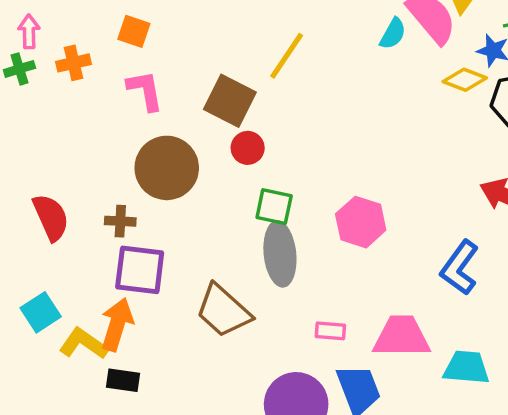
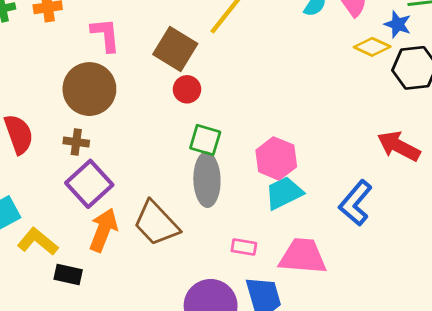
brown circle: (167, 168) -> (89, 89), moved
purple square: (140, 270) -> (89, 184), turned 36
orange arrow: (117, 324) -> (103, 230), moved
cyan trapezoid: (466, 367) -> (284, 193), moved, turned -36

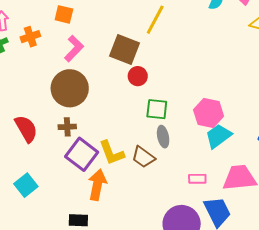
pink L-shape: (105, 35) -> (74, 48), turned 60
gray ellipse: (207, 180) -> (163, 137), size x0.6
brown trapezoid: (156, 223) -> (143, 157), moved, size x0.7
yellow L-shape: (38, 242) -> (112, 153), moved, turned -140

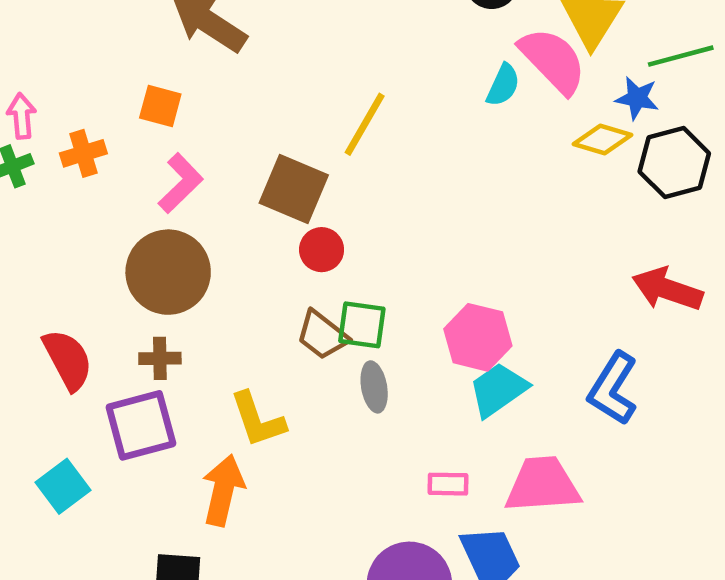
purple square: (82, 154) -> (141, 425), moved, turned 36
brown trapezoid: (143, 157) -> (322, 335), moved

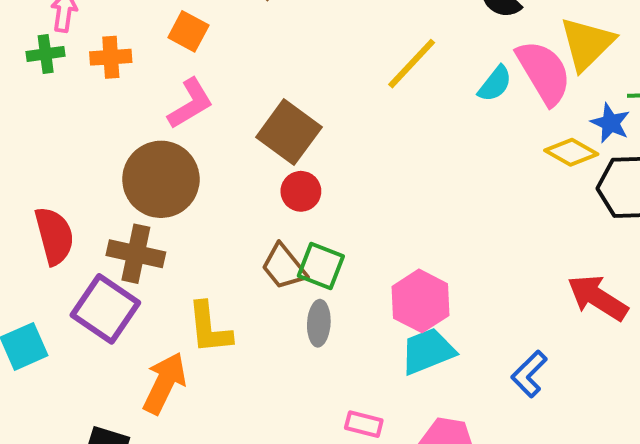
yellow line: (365, 124) -> (412, 64), moved
brown cross: (160, 358) -> (136, 254), size x1.5
blue L-shape: (613, 389) -> (529, 374), size x0.7
purple square: (141, 425) -> (105, 309), turned 36

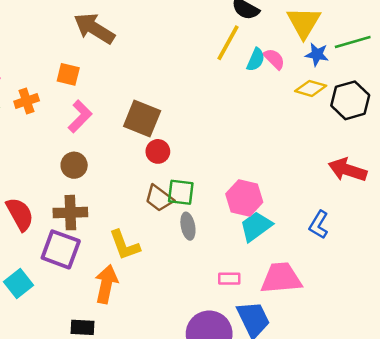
yellow line: (412, 64) -> (228, 43), moved
pink semicircle: (544, 72) -> (274, 59), moved, size x0.6
blue star: (610, 123) -> (317, 54), moved
brown circle: (161, 179) -> (74, 165), size x0.6

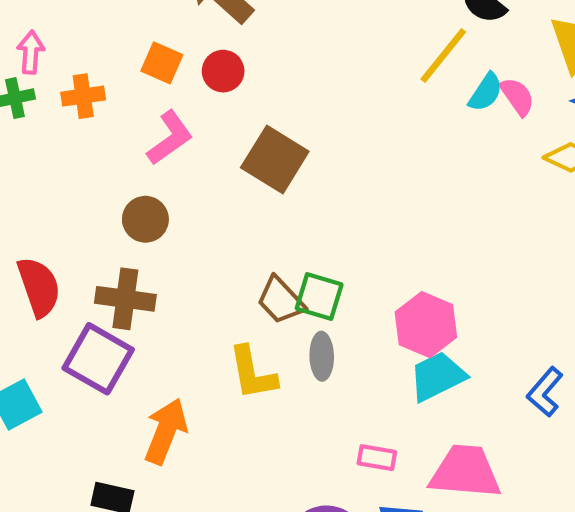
red circle: (158, 151) -> (223, 71), moved
yellow L-shape: (124, 245) -> (253, 373), moved

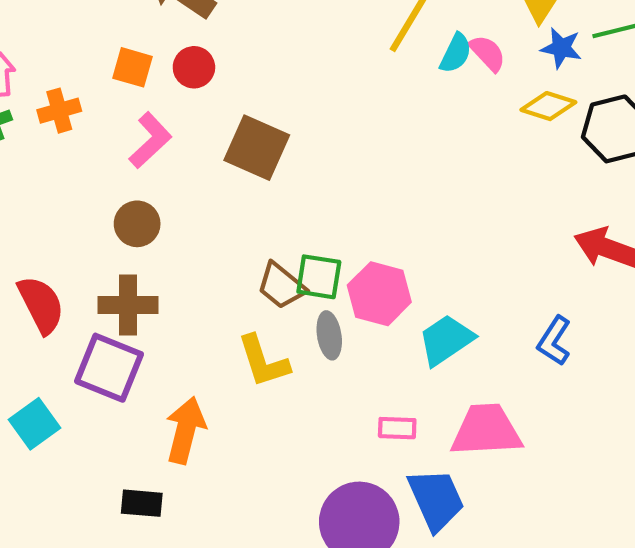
pink hexagon: (426, 325) -> (379, 294), moved

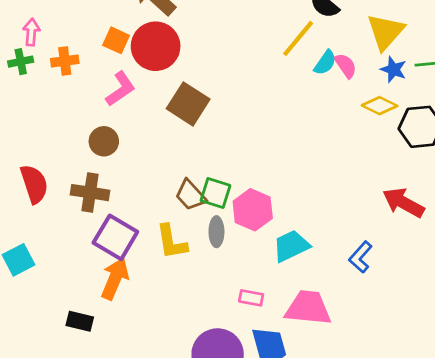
red circle: (194, 67) -> (156, 46), size x1.8
purple square: (109, 368) -> (115, 237), moved

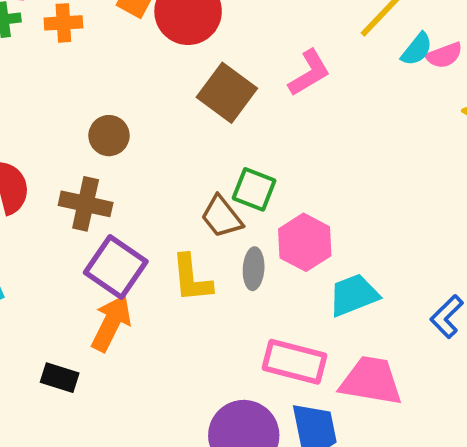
pink semicircle: (346, 66) -> (444, 55), turned 100
pink L-shape: (120, 89) -> (309, 73), moved
green square: (215, 193) -> (254, 189), moved
pink rectangle: (251, 298) -> (294, 362), size x1.8

